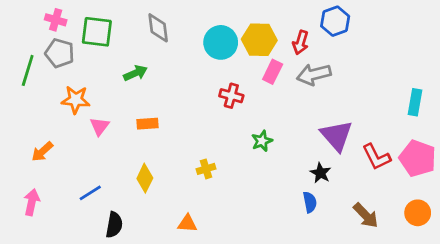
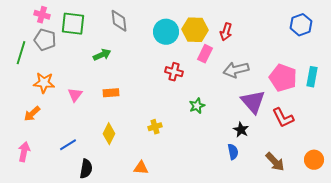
blue hexagon: (335, 21) -> (301, 25), moved
gray arrow: (314, 74) -> (236, 70), moved
orange star: (76, 100) -> (44, 83), moved
pink pentagon: (418, 158) -> (283, 78), moved

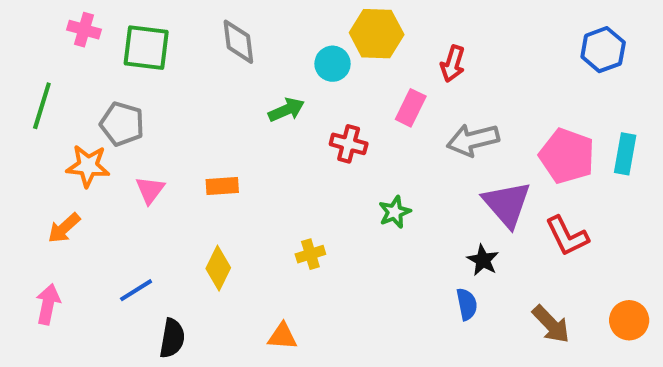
yellow hexagon: (195, 30) -> (377, 34), moved
cyan circle: (166, 32) -> (333, 64), size x0.7
gray pentagon: (45, 40) -> (122, 124), moved
green arrow: (102, 55) -> (286, 110), moved

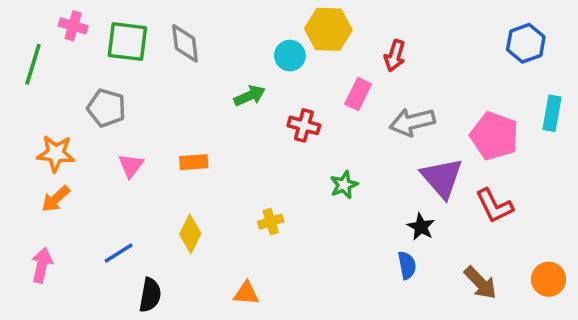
gray diamond: (238, 42) -> (185, 43), moved
green line: (42, 106) -> (33, 64), moved
cyan rectangle: (625, 154) -> (552, 113), moved
orange star: (88, 166) -> (56, 153), moved

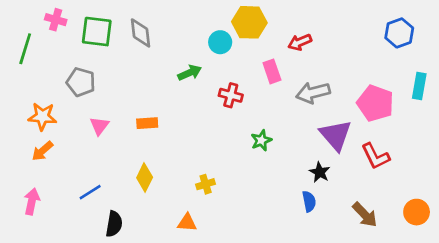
red arrow: (395, 56) -> (300, 42), turned 50
pink rectangle: (358, 94) -> (272, 71), turned -45
yellow cross: (271, 222) -> (206, 184), moved

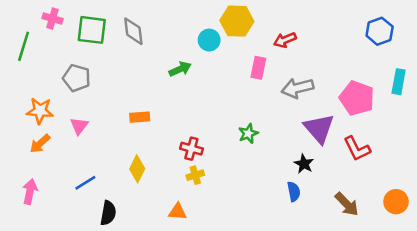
pink rectangle: (272, 71) -> (258, 68), turned 30
red cross: (231, 95) -> (191, 149), moved
pink triangle: (99, 126) -> (79, 126), moved

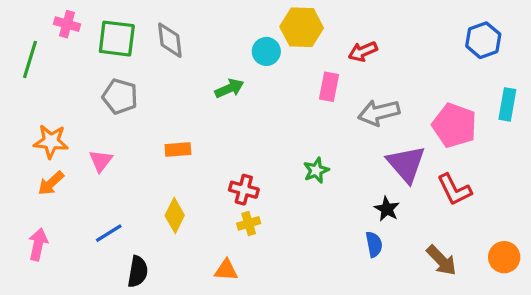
gray pentagon: (77, 78) -> (120, 96), moved

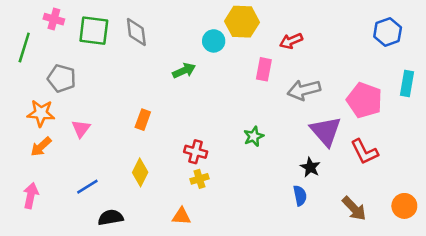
gray pentagon: (120, 96) -> (62, 78), moved
orange rectangle: (178, 149) -> (143, 120), turned -66
black semicircle: (138, 272) -> (111, 218), turned -110

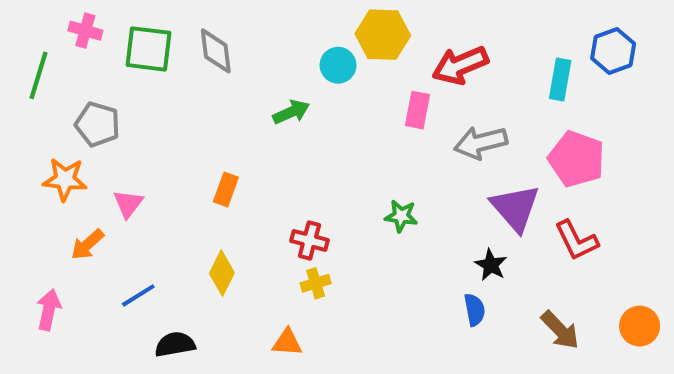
red arrow: (291, 41) -> (460, 65), size x1.5
cyan rectangle: (407, 84) -> (560, 79), moved
green star: (254, 136) -> (401, 216), turned 30
orange arrow: (41, 147) -> (87, 245), moved

